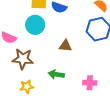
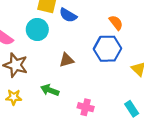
brown triangle: (65, 46) -> (67, 60), turned -32

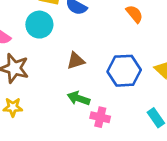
blue hexagon: (108, 49) -> (124, 71), moved
green arrow: (50, 90) -> (79, 98), moved

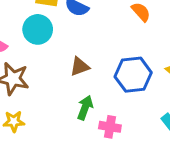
green arrow: (79, 98) -> (85, 108), turned 95

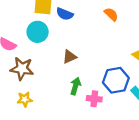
blue hexagon: (133, 75) -> (116, 80), moved

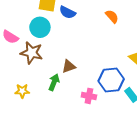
brown triangle: (70, 57) -> (69, 66), moved
brown star: (22, 69) -> (32, 53), moved
green arrow: (75, 86) -> (54, 82), moved

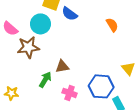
brown star: (32, 53) -> (28, 47), turned -30
yellow star: (22, 91) -> (11, 93), moved
pink cross: (89, 96) -> (70, 93), moved

